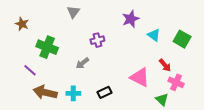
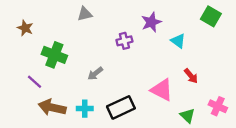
gray triangle: (73, 12) -> (85, 14), turned 40
green square: (182, 39) -> (211, 16), moved
purple cross: (97, 40) -> (124, 41), moved
pink cross: (176, 82) -> (218, 106), moved
black rectangle: (105, 92) -> (121, 107), size x1.6

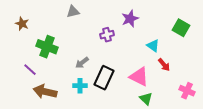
green square: (211, 16) -> (181, 28), moved
cyan triangle: (178, 41) -> (153, 46), moved
black rectangle: (121, 107) -> (104, 78), moved, turned -40
cyan cross: (85, 109) -> (80, 86), moved
green triangle: (187, 116) -> (146, 99), moved

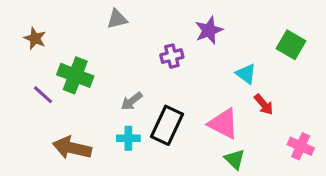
purple line: (30, 70) -> (43, 95), moved

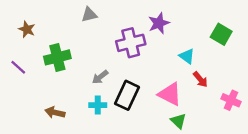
purple cross: (172, 56) -> (131, 43), size x1.6
green cross: (75, 75) -> (57, 57), turned -35
purple line: (43, 95) -> (18, 67), moved
pink cross: (301, 146) -> (231, 100), moved
brown arrow: (72, 148) -> (55, 112), size x0.7

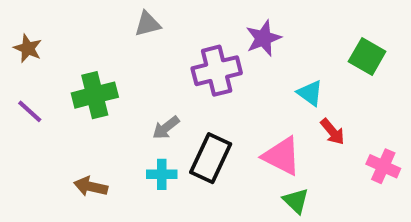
brown star: (27, 29) -> (28, 48), moved

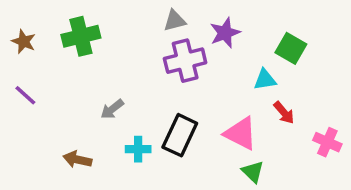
gray triangle: (148, 24) -> (175, 21), moved
green square: (367, 56) -> (291, 48), moved
cyan triangle: (310, 93) -> (265, 80), turned -45
green cross: (95, 95) -> (81, 36), moved
gray arrow: (166, 128) -> (112, 109), moved

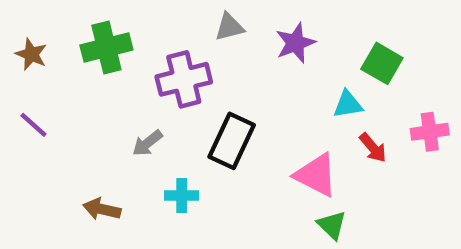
purple cross: (185, 61) -> (184, 79), moved
black rectangle: (180, 135) -> (232, 141), moved
pink cross: (327, 142) -> (430, 132), moved, turned -32

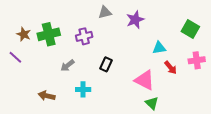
green cross: (106, 47) -> (49, 34), moved
brown star: (31, 54) -> (24, 34), moved
green square: (382, 63) -> (190, 29), moved
purple cross: (184, 79) -> (84, 36), size x0.7
black rectangle: (232, 141) -> (106, 64), size x0.6

